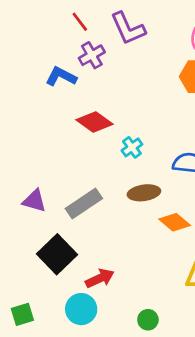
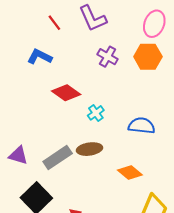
red line: (80, 22) -> (54, 23), moved
purple cross: (92, 55) -> (108, 57), moved, turned -30
brown ellipse: (144, 193) -> (89, 149), moved

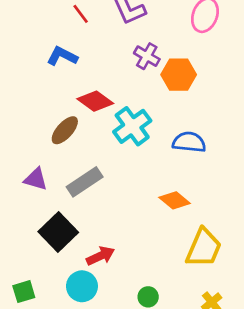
orange hexagon: (148, 57) -> (179, 75), moved
cyan cross: (96, 113) -> (132, 126), size x1.8
brown ellipse: (89, 149) -> (65, 130), moved, turned -40

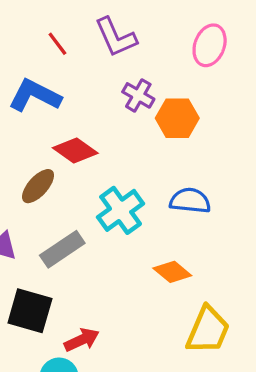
blue L-shape: (62, 56) -> (35, 95), size x1.4
cyan cross: (132, 126) -> (121, 210), moved
black square: (58, 232) -> (30, 311), turned -30

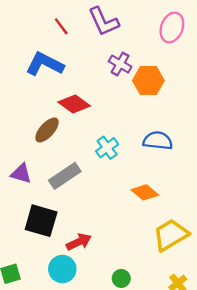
cyan cross: (121, 210) -> (107, 148), size x0.7
yellow trapezoid: (208, 330) -> (171, 235), turned -144

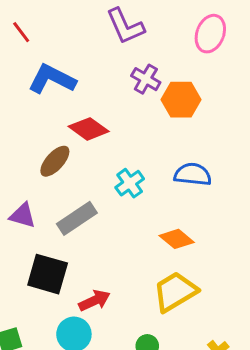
red line: (61, 26) -> (21, 32), moved
yellow trapezoid: (171, 235) -> (175, 292), moved

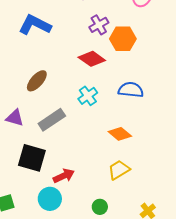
purple cross: (146, 79) -> (99, 25), turned 30
red diamond: (89, 129) -> (92, 59), moved
yellow trapezoid: (175, 292) -> (119, 170), size x0.7

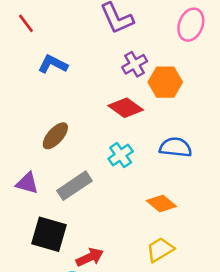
blue L-shape: (35, 25) -> (53, 64), size x0.7

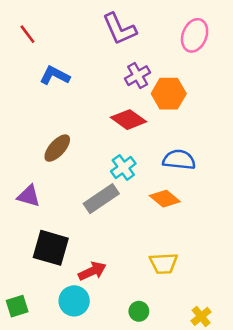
gray rectangle: (74, 186) -> (101, 199), moved
orange diamond: (161, 204) -> (165, 199), moved
yellow trapezoid: (160, 250) -> (163, 263), turned -152

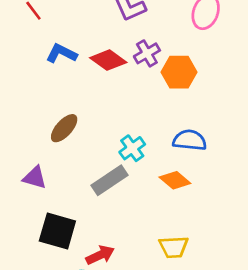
red diamond: (128, 120) -> (108, 60), moved

